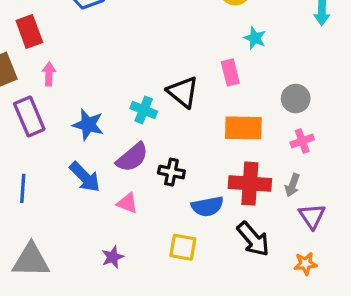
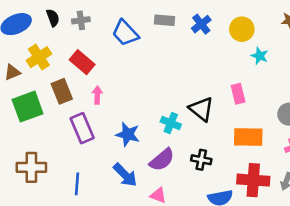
red rectangle: (29, 32) -> (82, 62), turned -30
cyan star: (255, 38) -> (260, 56), moved
black cross: (171, 172) -> (201, 160), moved

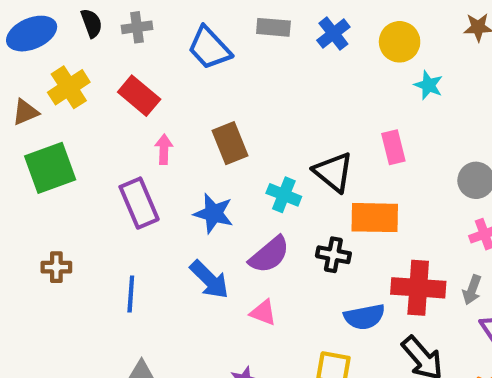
brown rectangle: (62, 91) -> (230, 143), moved
orange rectangle: (248, 137) -> (375, 218), moved
brown cross: (31, 167) -> (56, 267), size x0.6

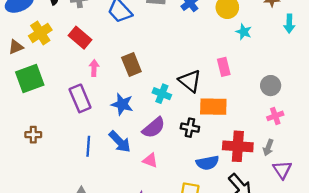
blue line: (131, 294) -> (88, 146), moved

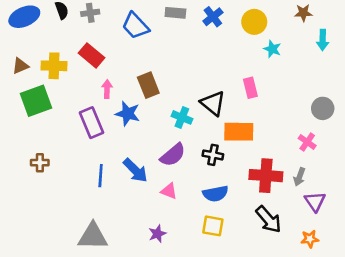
yellow cross: (40, 33) -> (54, 66), moved, turned 35
gray circle: (271, 86) -> (323, 108), moved
blue star: (122, 104) -> (128, 114), moved
pink cross: (275, 116) -> (307, 142), turned -35
blue semicircle: (207, 163) -> (215, 194), moved

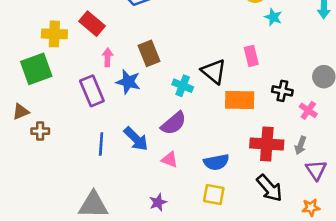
brown triangle: (20, 66) -> (21, 112), moved
black cross: (213, 155) -> (282, 91), moved

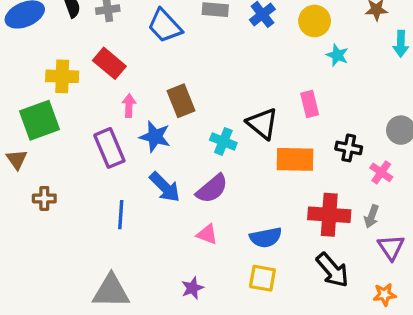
brown triangle: (21, 112) -> (17, 159), moved, turned -42
blue arrow: (136, 139) -> (165, 187), moved

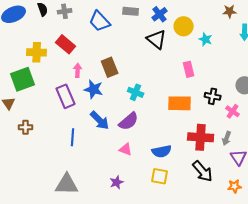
yellow circle: (315, 21) -> (184, 26), moved
black triangle: (262, 124) -> (157, 39), moved

